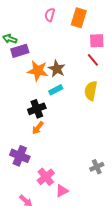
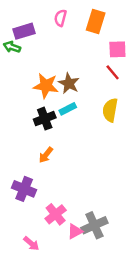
purple rectangle: (20, 51) -> (24, 31), moved
black cross: (37, 109) -> (45, 119), moved
gray cross: (97, 167) -> (94, 225), moved, size x1.5

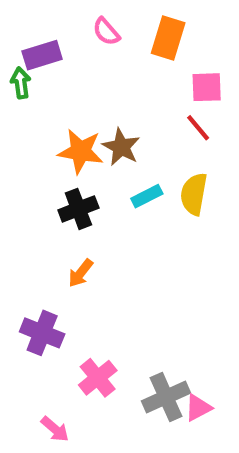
pink semicircle: (60, 18) -> (106, 32), turned -56
green arrow: (12, 47) -> (21, 83), turned 63
cyan rectangle: (68, 109) -> (147, 196), moved
pink triangle: (75, 231) -> (198, 408), moved

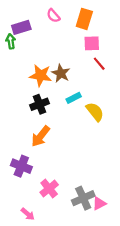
pink square: (207, 87) -> (92, 43), moved
yellow semicircle: (194, 194) -> (95, 112), moved, turned 132
orange arrow: (81, 273) -> (41, 136), size x1.5

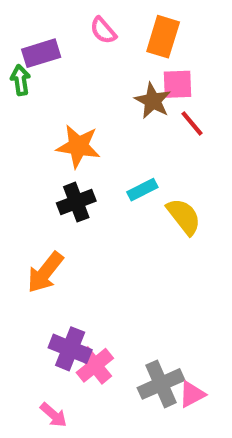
brown star: (61, 73) -> (153, 101), moved
orange arrow: (41, 136) -> (45, 272), moved
purple cross: (21, 166) -> (70, 349), moved

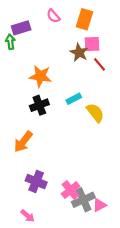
pink cross: (95, 365) -> (70, 190), moved

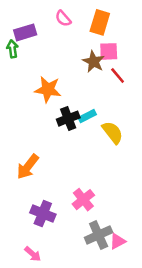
black cross: (39, 105) -> (68, 119), moved
pink cross: (70, 190) -> (83, 200), moved

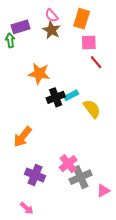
brown star: (94, 62) -> (52, 30), moved
gray cross: (99, 235) -> (81, 177), moved
pink triangle: (118, 241) -> (103, 191), moved

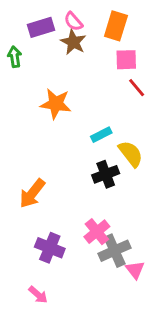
purple rectangle: (20, 27) -> (41, 27), moved
black cross: (56, 97) -> (106, 174), moved
pink triangle: (103, 191) -> (135, 270), moved, turned -40

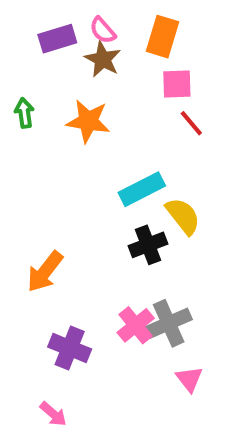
green arrow: (15, 57) -> (24, 113), moved
orange star: (56, 104) -> (88, 121), moved
cyan rectangle: (101, 135) -> (142, 189), size x1.5
gray cross: (114, 251) -> (169, 323), moved

